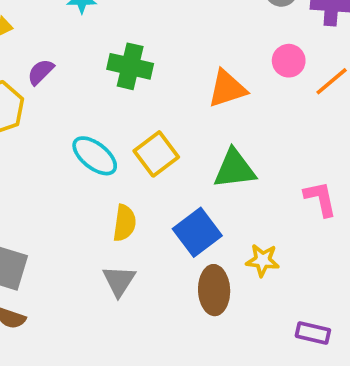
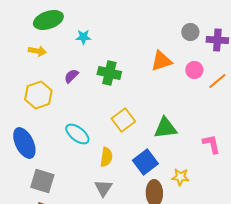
purple semicircle: (41, 72) -> (71, 76), moved
orange triangle: (227, 89) -> (161, 61), moved
cyan ellipse: (95, 156) -> (77, 134), moved

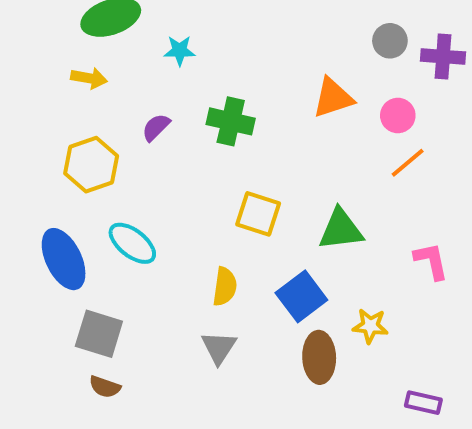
orange line: (217, 81) -> (408, 163), moved
yellow square: (123, 120) -> (258, 214), turned -35
cyan ellipse: (77, 134) -> (132, 243), moved

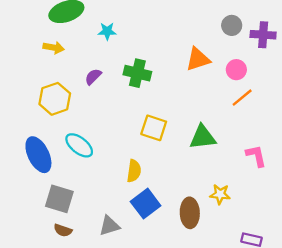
blue square: (301, 296) -> (146, 204), moved
gray triangle: (219, 348) -> (109, 226), moved, turned 40

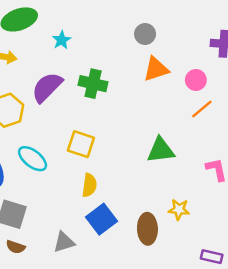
gray circle: (232, 25) -> (145, 34), moved
cyan star: (107, 31) -> (62, 40), turned -30
purple semicircle: (93, 77) -> (47, 87), size x1.8
yellow square: (154, 128) -> (81, 144), moved

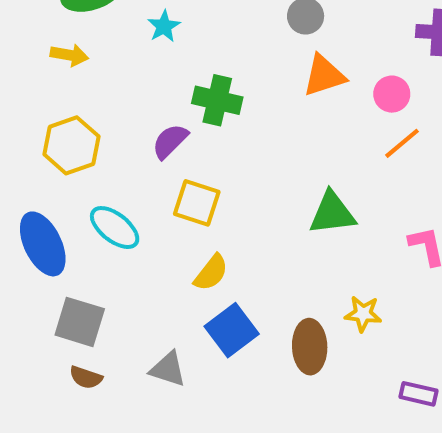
purple semicircle: (47, 87) -> (170, 141), moved, size x0.7
yellow semicircle: (89, 185) -> (211, 273), turned 30
gray triangle: (64, 242) -> (168, 369), turned 35

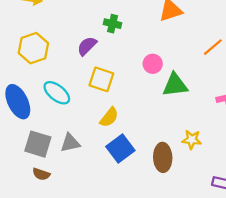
pink circle: (392, 94) -> (153, 64), moved
green cross: (217, 100) -> (113, 24), size x0.7
gray triangle: (168, 369) -> (70, 143), moved, turned -30

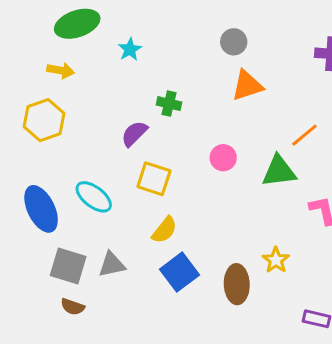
yellow hexagon: (33, 48) -> (44, 120), moved
green triangle: (175, 85) -> (279, 171), moved
yellow star: (192, 140) -> (276, 260), turned 30

